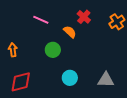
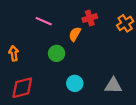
red cross: (84, 17) -> (90, 18), turned 32
orange semicircle: (70, 32) -> (75, 34), turned -104

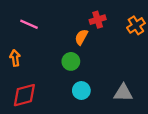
pink line: (44, 21) -> (29, 24), moved
green circle: (57, 53) -> (71, 61), moved

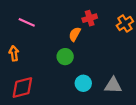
cyan circle: (81, 91) -> (83, 83), moved

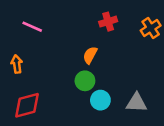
orange semicircle: (75, 34) -> (90, 55), moved
green circle: (65, 57) -> (85, 81), moved

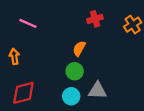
cyan circle: (100, 100) -> (71, 96), moved
gray triangle: (136, 103) -> (97, 91), moved

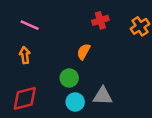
orange arrow: (14, 56) -> (25, 55), moved
green circle: (75, 71) -> (69, 78), moved

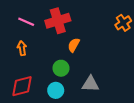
red cross: (100, 20) -> (58, 21), moved, size x1.6
cyan circle: (75, 102) -> (56, 90), moved

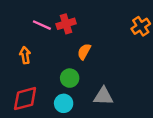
red cross: (58, 21) -> (66, 24), size x0.7
pink line: (26, 22) -> (42, 25), moved

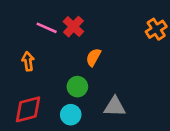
red cross: (66, 24) -> (73, 27), turned -30

